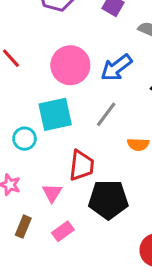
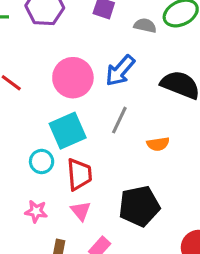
red trapezoid: (82, 165) -> (79, 174), moved

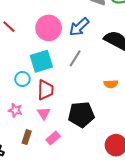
orange semicircle: (158, 144) -> (111, 84), moved

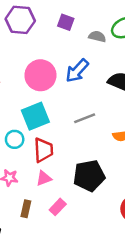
gray line: (75, 58) -> (85, 118), moved, turned 42
pink triangle: (44, 113) -> (44, 178), turned 48

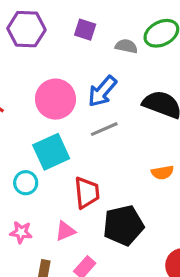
gray line: (85, 118) -> (104, 129), moved
red trapezoid: (43, 150) -> (87, 193), moved

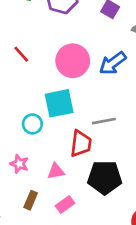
gray line: (104, 129) -> (104, 121), moved

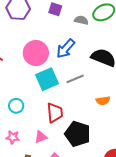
cyan square: (59, 103) -> (47, 79), moved
gray line: (104, 121) -> (75, 79), moved
black pentagon: (105, 177) -> (78, 134), turned 30

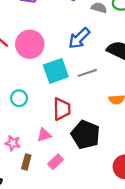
pink circle: (36, 53) -> (30, 44), moved
pink star: (13, 137) -> (13, 143), moved

